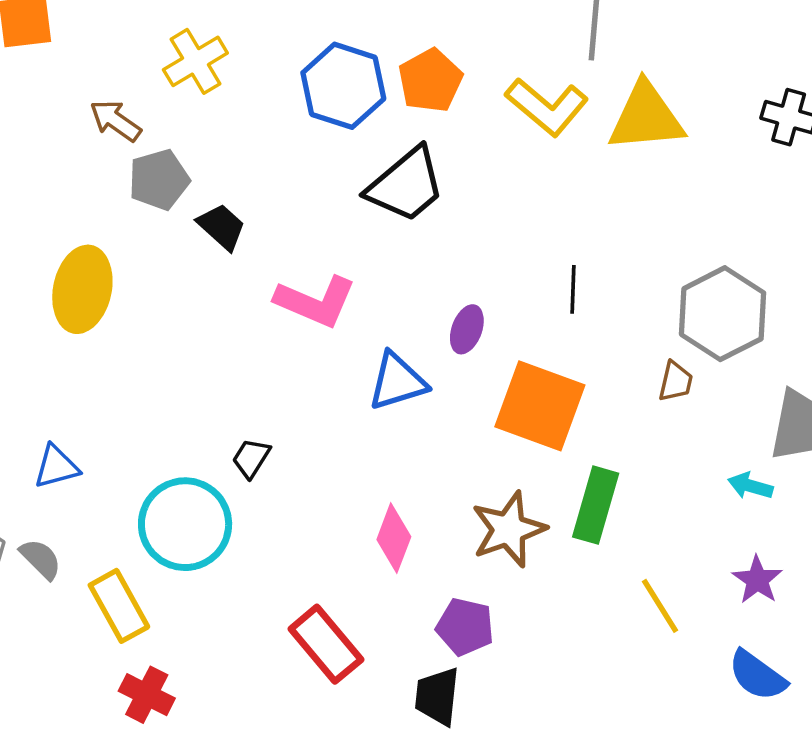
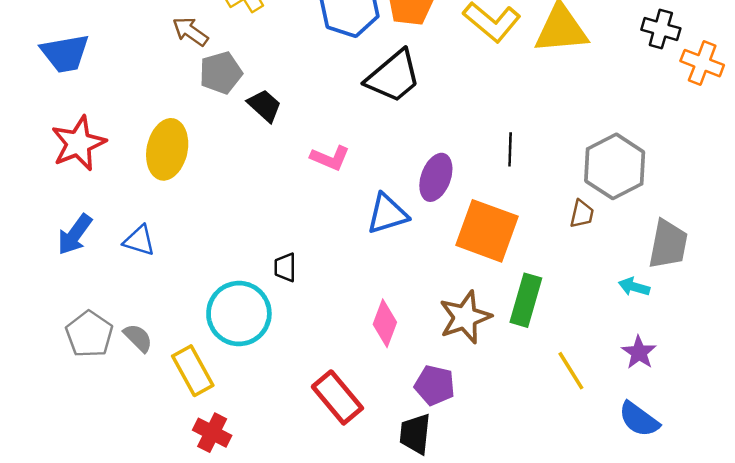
pink L-shape: (316, 301) -> (330, 158), size x0.7
purple ellipse: (467, 329) -> (436, 177), size x1.4
black trapezoid: (251, 458) -> (285, 267), turned -32
blue triangle: (56, 467) -> (139, 241), moved, turned 32

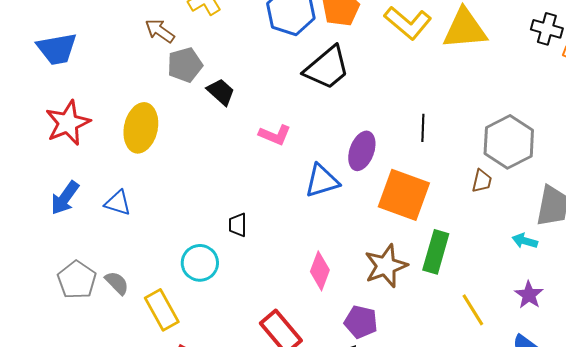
cyan circle: (239, 314) -> (200, 263), size x0.7

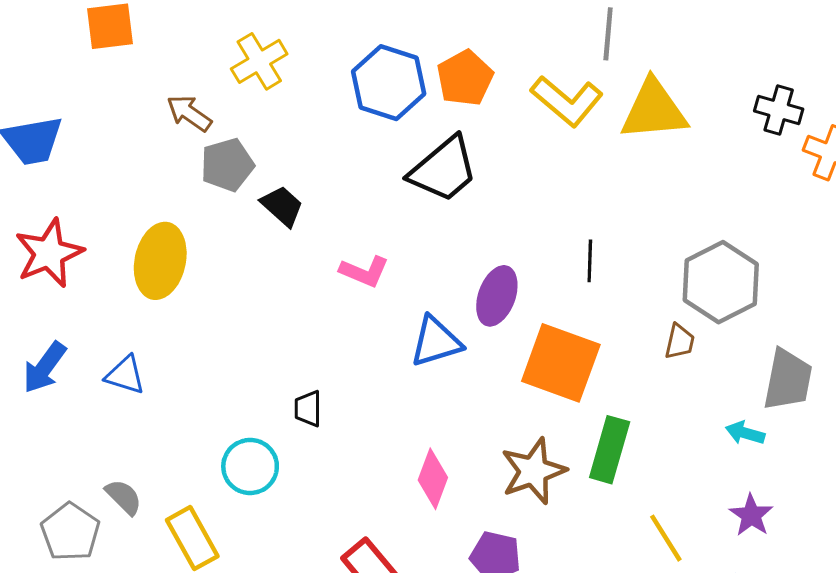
gray pentagon: (77, 280) -> (70, 532), moved

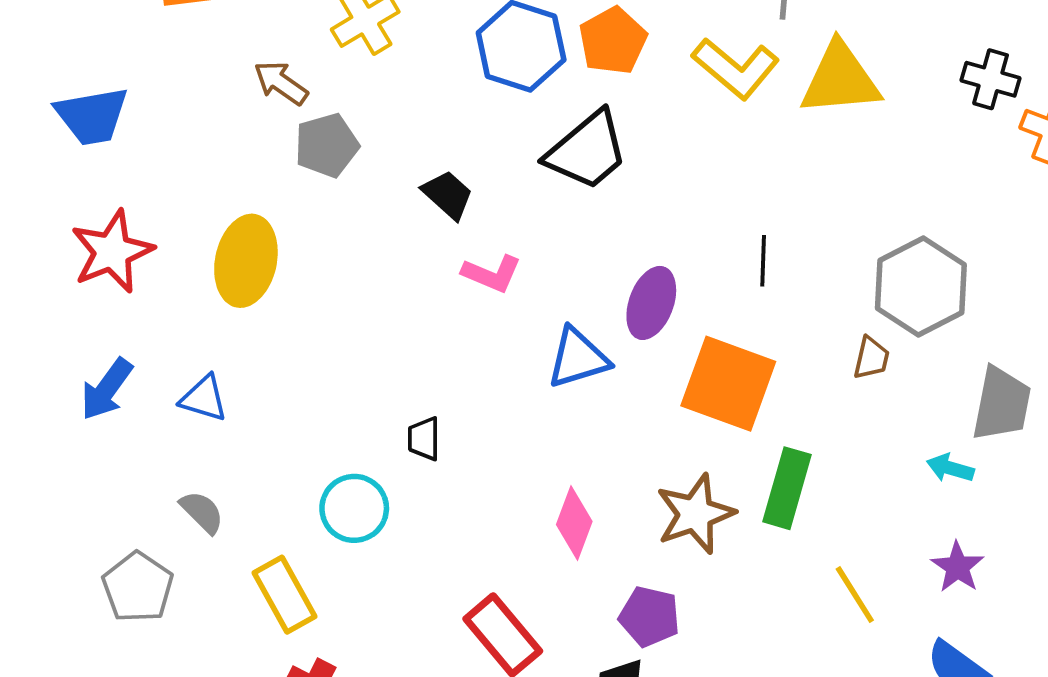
black trapezoid: (282, 206) -> (448, 195), moved
gray semicircle: (124, 497) -> (202, 512), moved

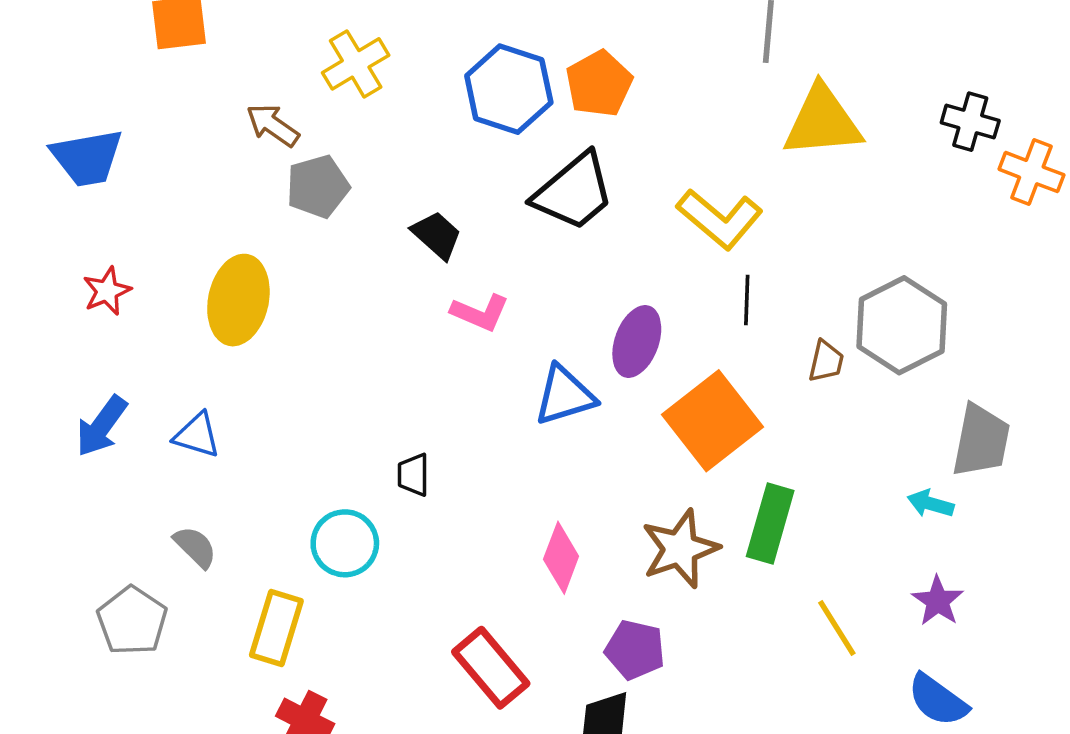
yellow L-shape: (736, 68) -> (720, 219), moved
red star: (112, 252) -> (107, 291), size x0.6
brown trapezoid: (871, 358) -> (826, 361), moved
orange square: (728, 384) -> (712, 421), turned 32
yellow rectangle: (284, 595) -> (276, 628), turned 46

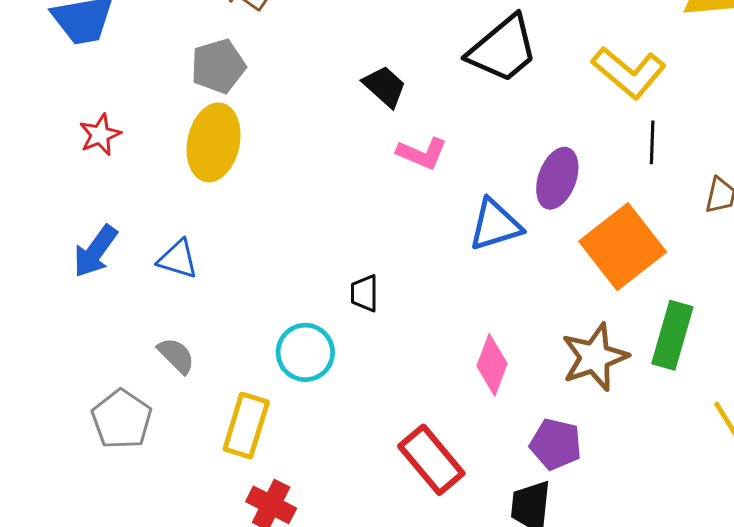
gray pentagon: (318, 186) -> (218, 66), moved

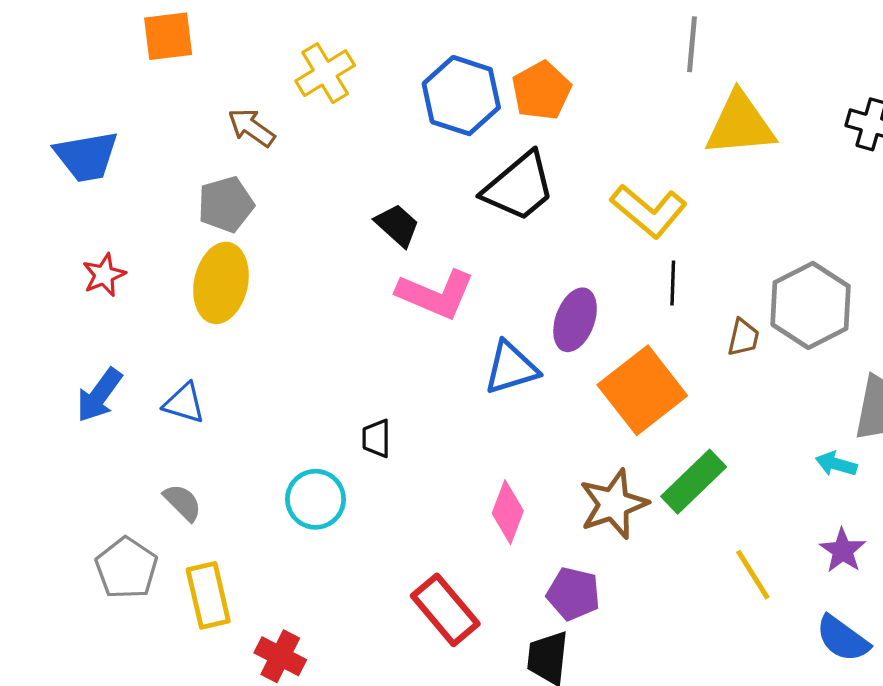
pink L-shape: (422, 153) -> (436, 294), size x1.5
green rectangle: (672, 335) -> (694, 482), turned 30
yellow rectangle: (246, 426) -> (208, 595), moved, turned -30

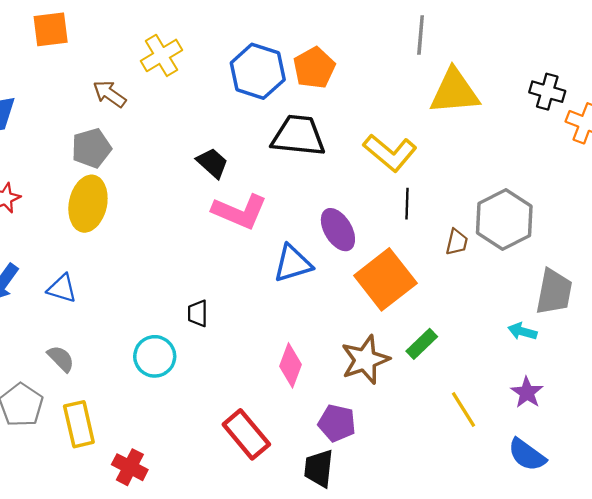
black trapezoid: (519, 187) -> (298, 136), turned -134
purple ellipse: (575, 320) -> (338, 230), turned -51
green rectangle: (694, 482) -> (422, 344), size x0.7

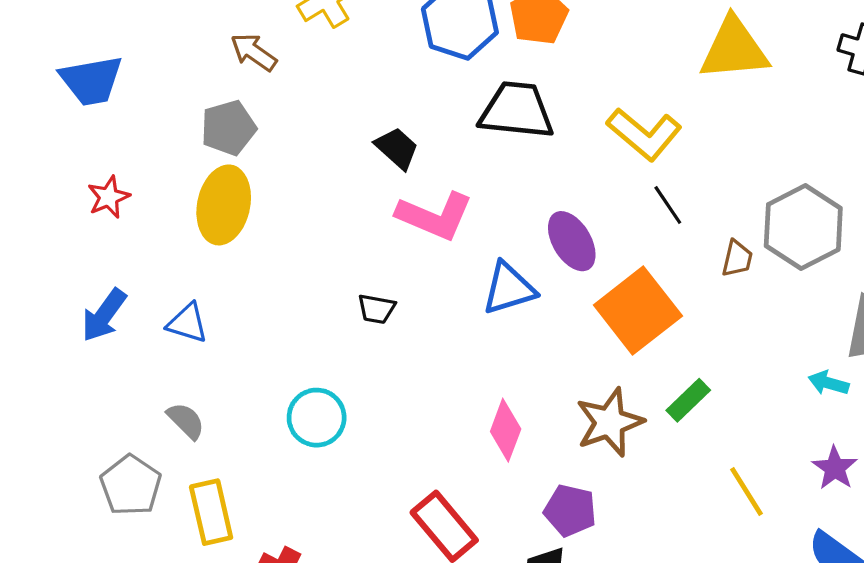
black line: (407, 204) -> (668, 205), turned -36
black trapezoid: (198, 313) -> (376, 309), moved, turned -80

